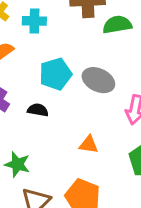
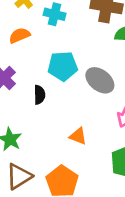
black semicircle: (38, 110) -> (39, 95), turned 66

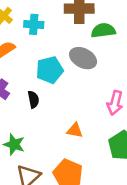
gray ellipse: (100, 80) -> (83, 58), moved

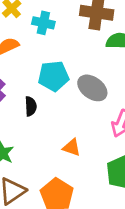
gray ellipse: (83, 58) -> (92, 88), moved

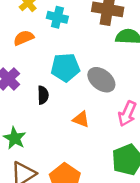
orange triangle: (72, 148) -> (81, 119), moved

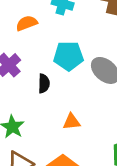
orange triangle: (81, 119) -> (72, 122), moved, turned -30

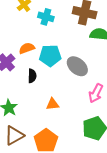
orange semicircle: (27, 23) -> (27, 48), moved

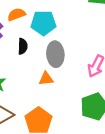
gray ellipse: (77, 66) -> (55, 54), moved, turned 45

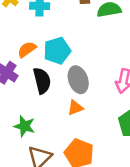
black semicircle: (23, 46) -> (42, 81), size x1.5

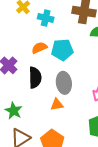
orange semicircle: (27, 49) -> (39, 48), moved
cyan pentagon: (57, 51) -> (62, 50), moved

